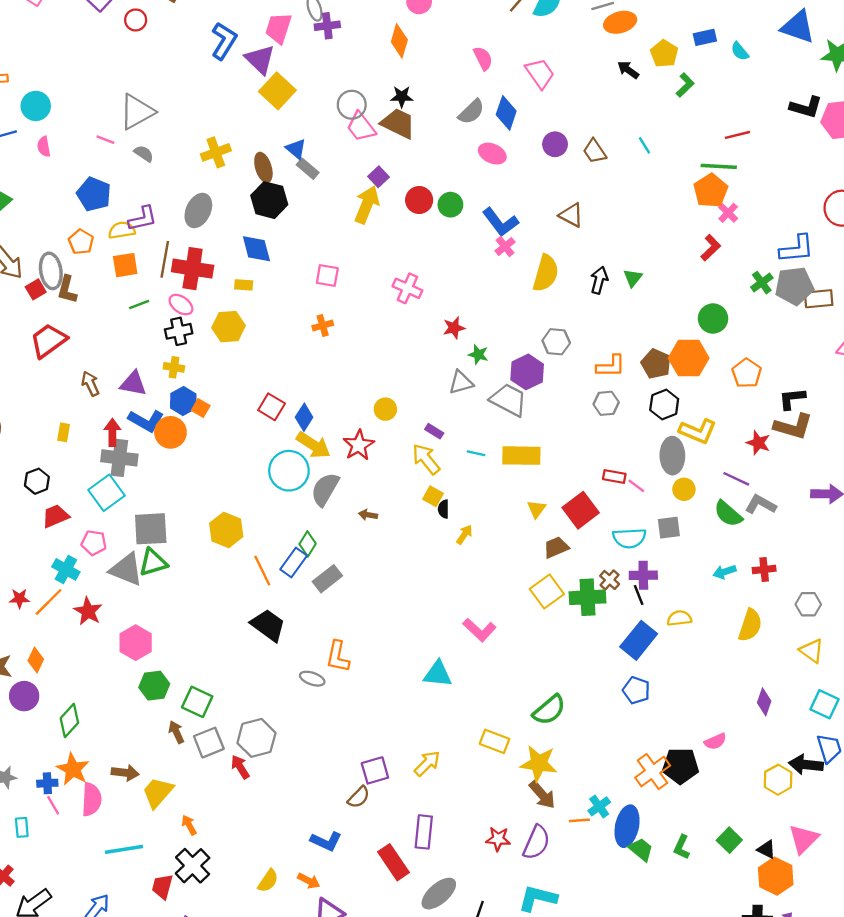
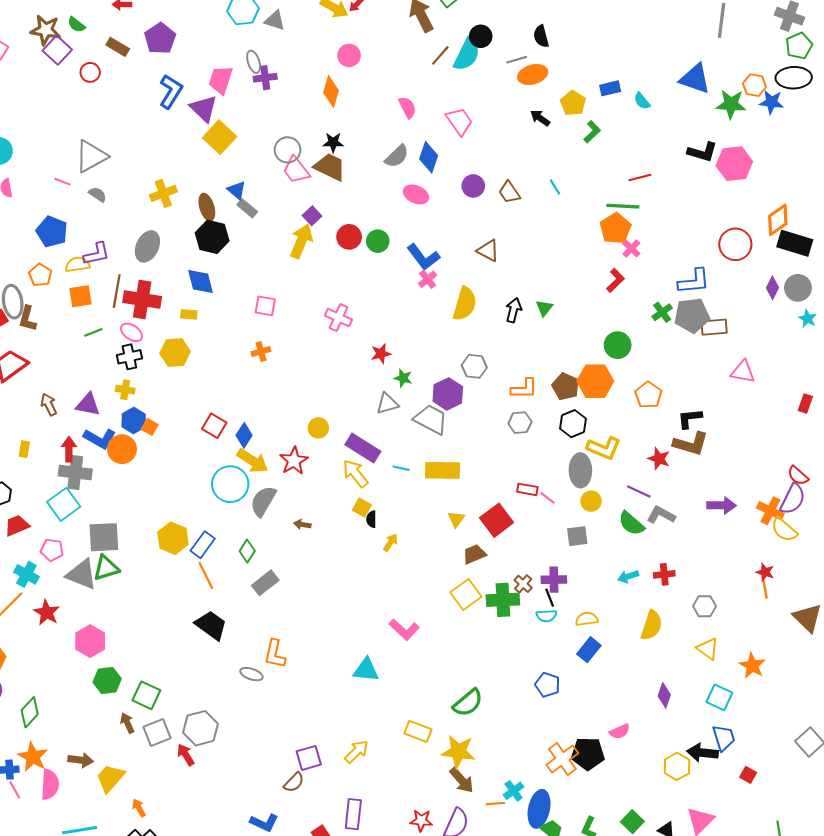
purple rectangle: (434, 431) -> (363, 448), size x2.0
cyan semicircle: (629, 538) -> (546, 616), moved, size x0.7
blue rectangle: (294, 562) -> (203, 545), moved
blue rectangle: (639, 640) -> (589, 650), moved, size x0.7

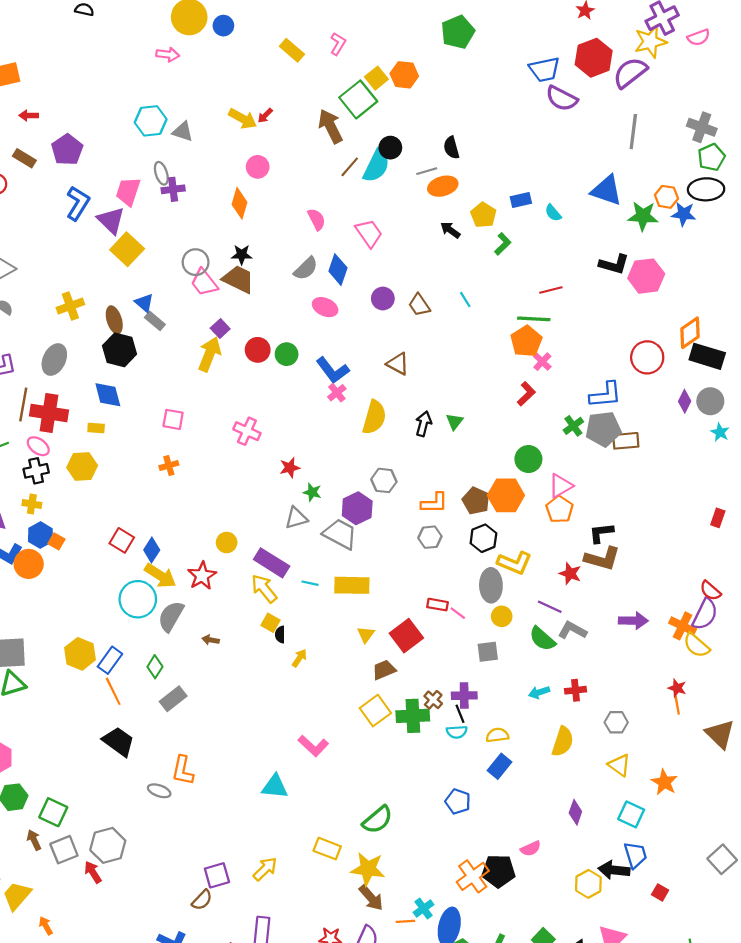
pink triangle: (743, 372) -> (561, 486), moved, turned -40

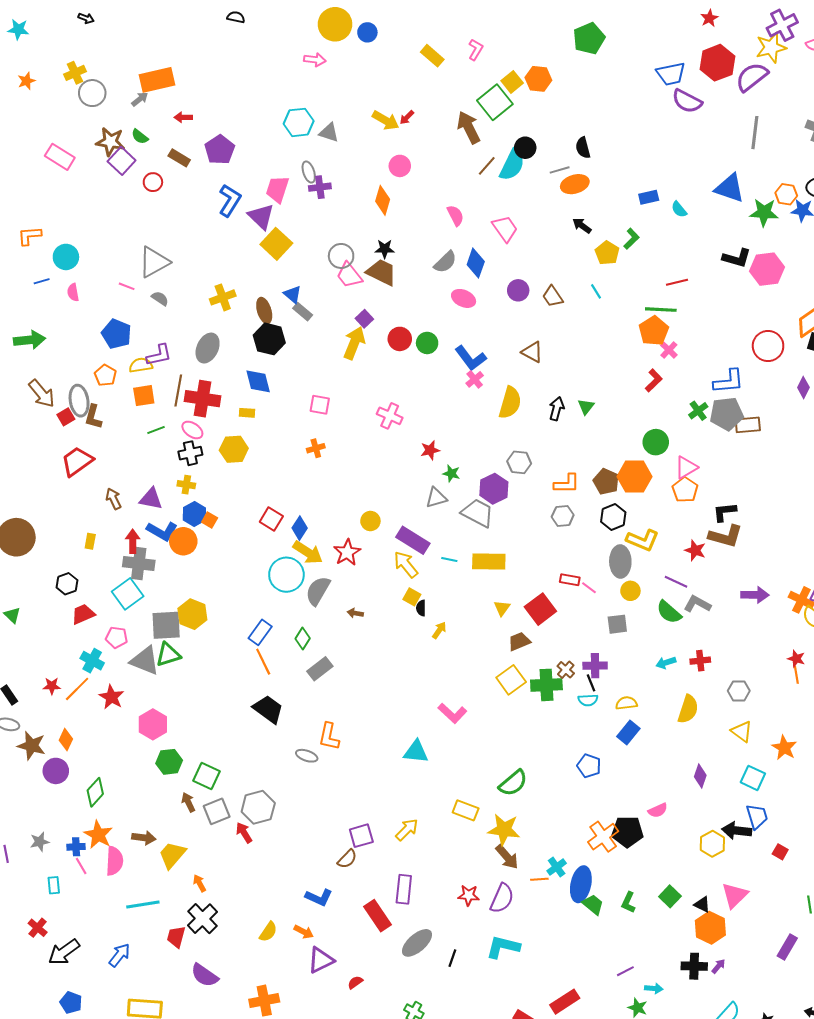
yellow pentagon: (483, 215) -> (607, 253), moved
yellow hexagon: (80, 654) -> (192, 614), moved

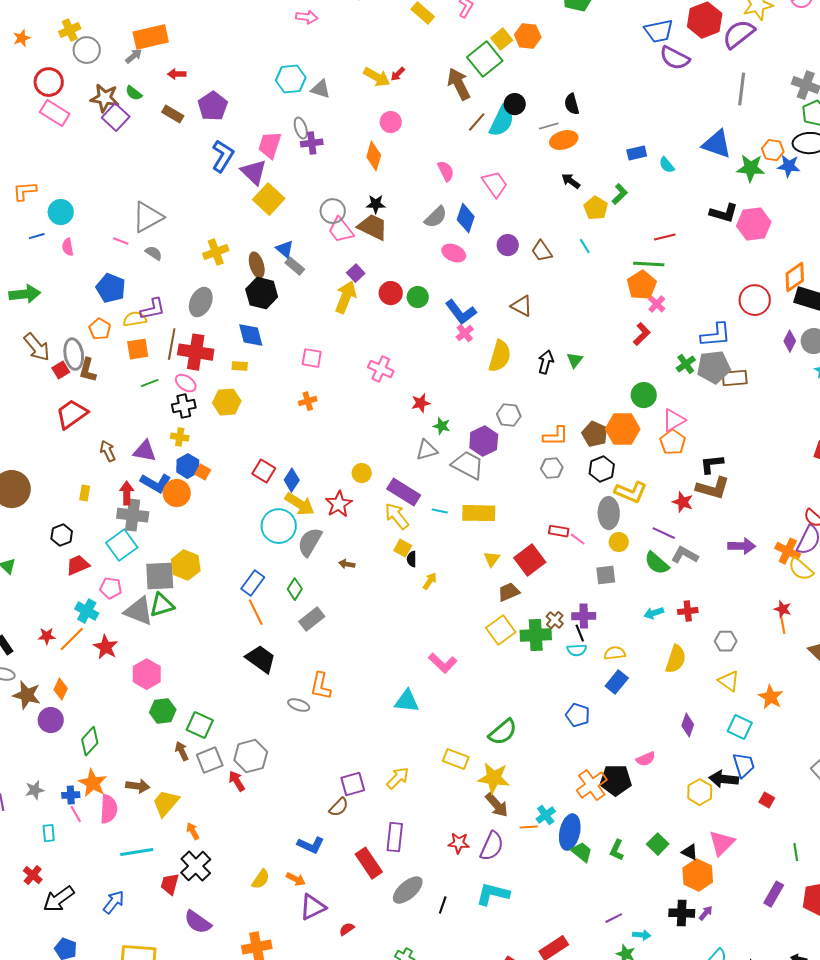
red circle: (153, 182) -> (49, 82), moved, size x1.5

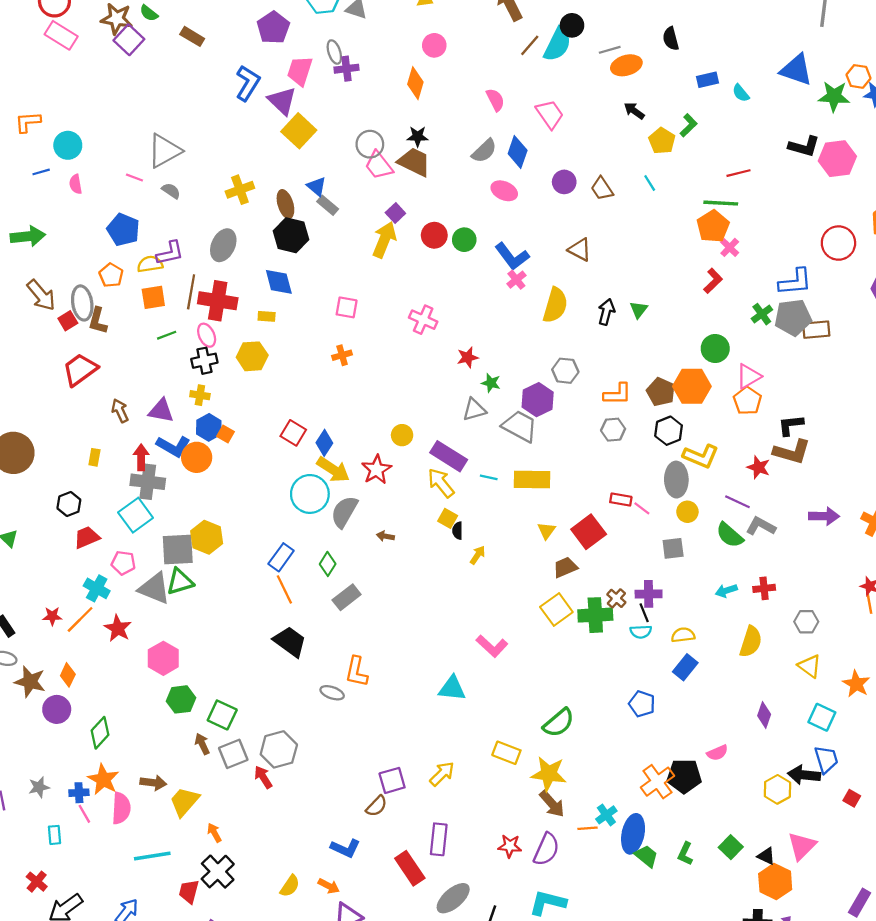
black semicircle: (572, 104) -> (671, 39), moved
purple pentagon: (213, 106) -> (273, 28), moved
pink ellipse: (186, 383) -> (207, 335), turned 30

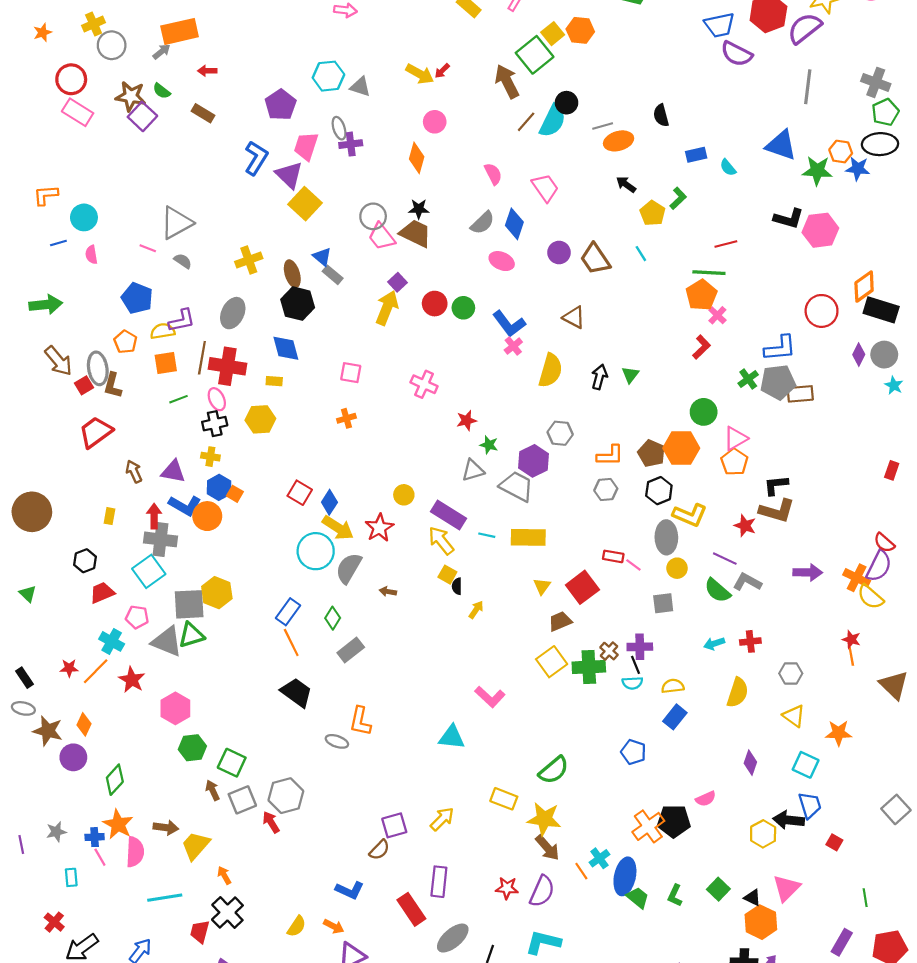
brown trapezoid: (602, 189) -> (595, 259), size x1.4
orange star: (856, 684) -> (839, 733), turned -30
orange line: (588, 828) -> (581, 871), turned 60

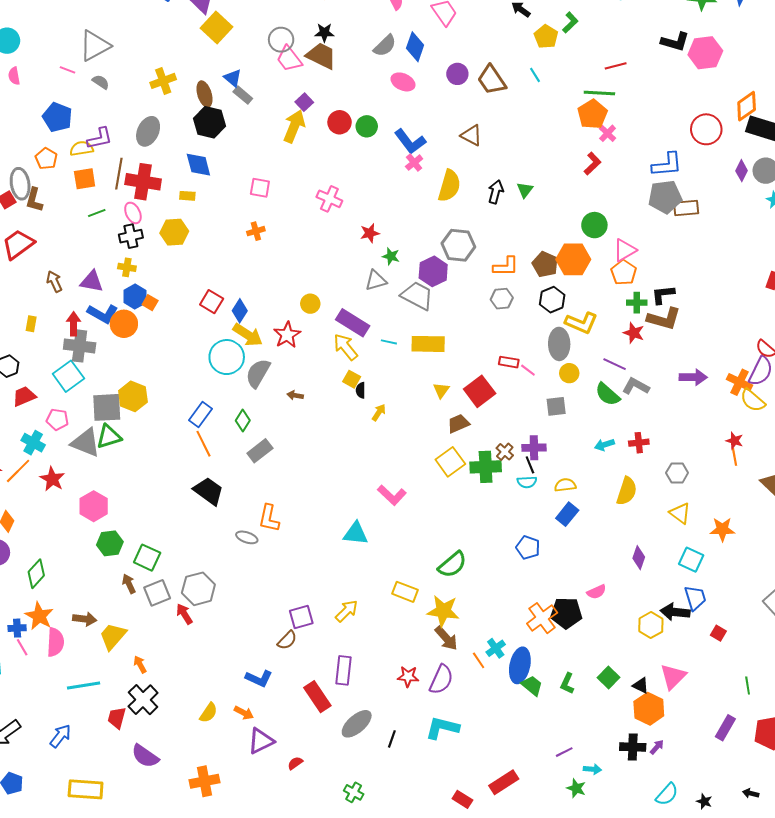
green cross: (748, 379) -> (637, 303), moved, turned 36
gray hexagon: (560, 433) -> (458, 245), size x1.4

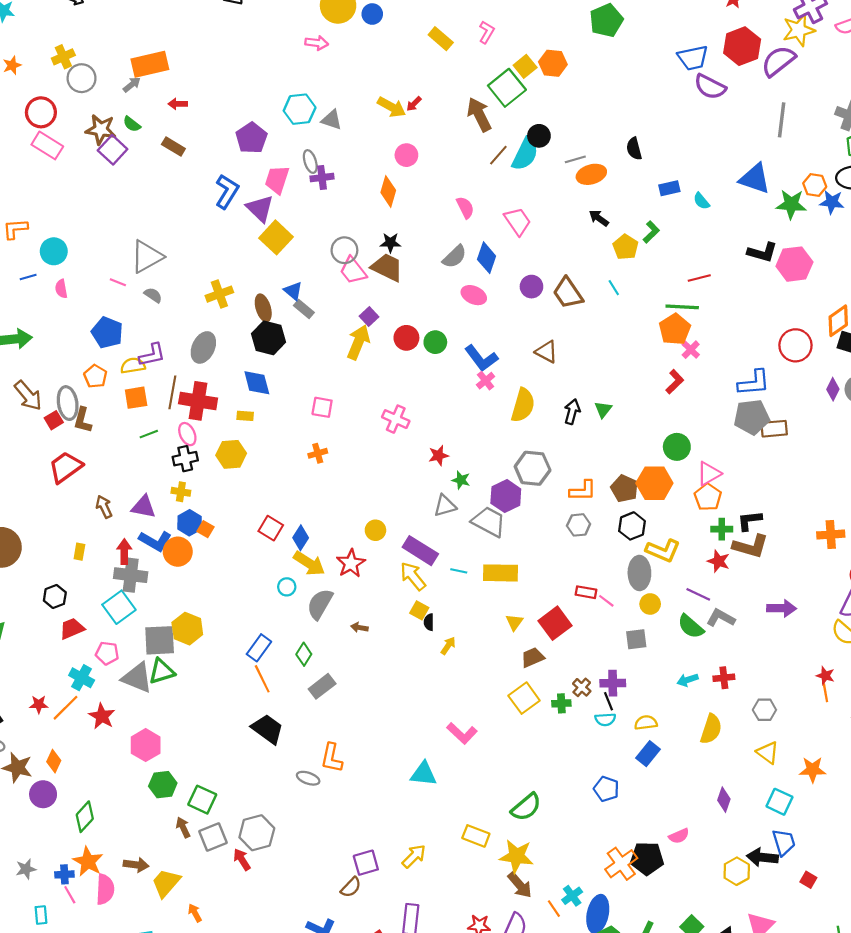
cyan circle: (227, 357) -> (287, 587), size x0.5
orange cross: (740, 382) -> (831, 535), moved, turned -30
green cross: (486, 467) -> (561, 703), size x0.6

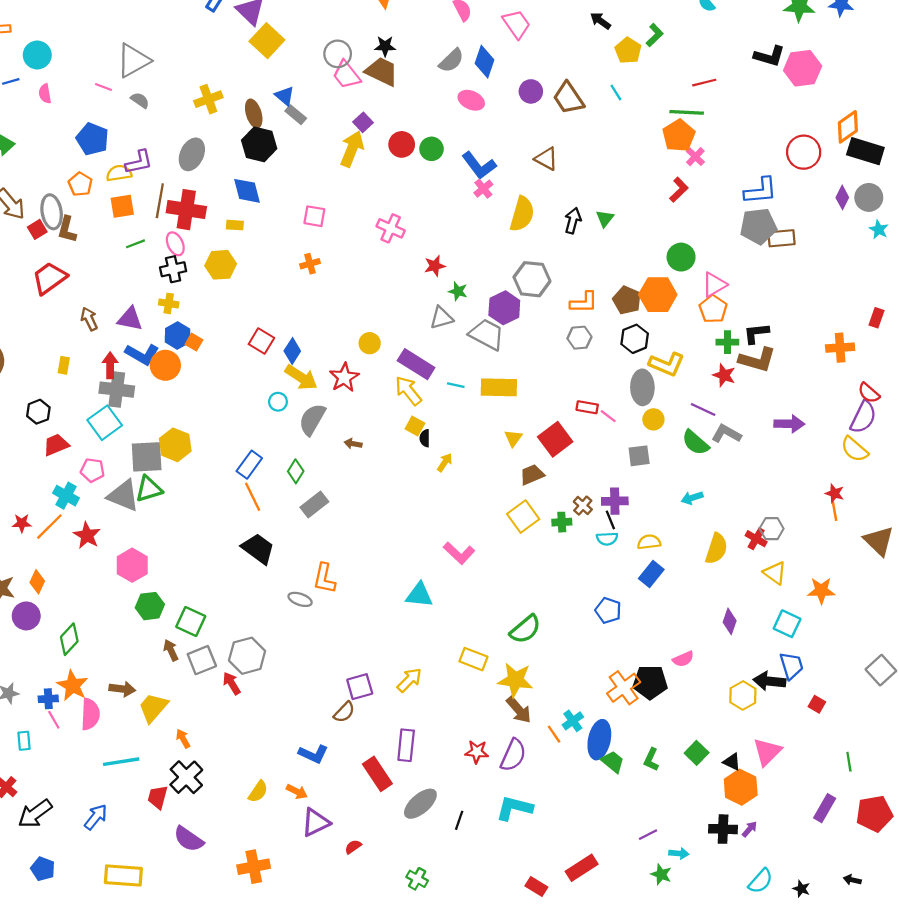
red cross: (724, 678) -> (756, 539), moved, turned 36

